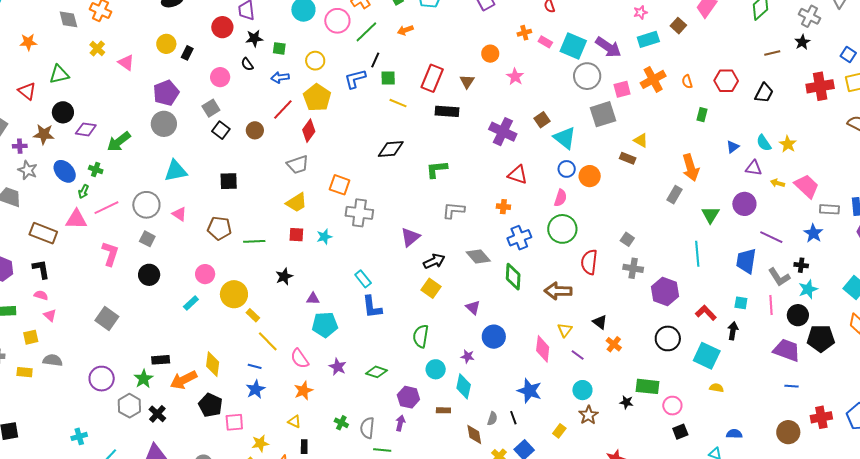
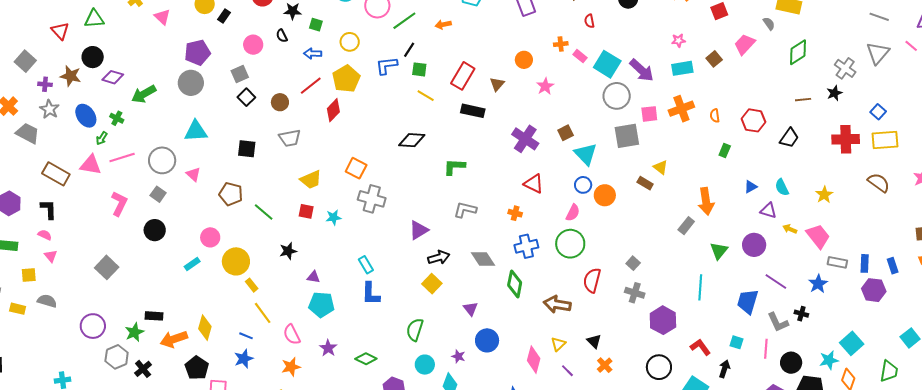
yellow star: (788, 144) -> (824, 195), moved
gray trapezoid: (298, 165) -> (290, 138), moved
green line: (254, 241) -> (264, 212), turned 35
cyan star: (808, 289) -> (829, 360), moved

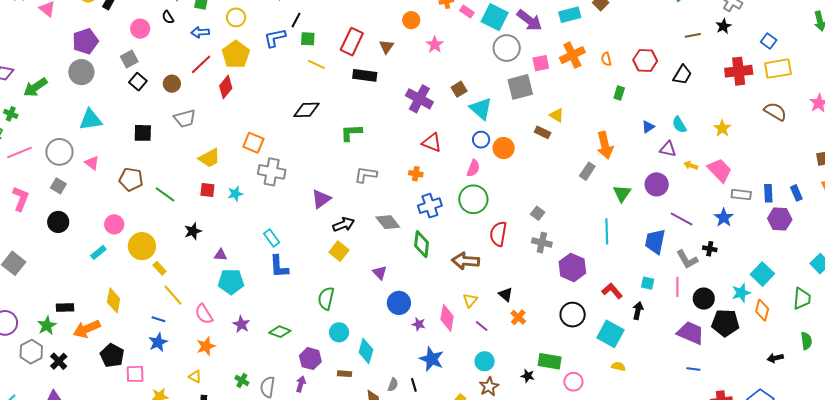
yellow diamond: (205, 328) -> (114, 300), moved
purple star: (458, 356) -> (419, 324), moved

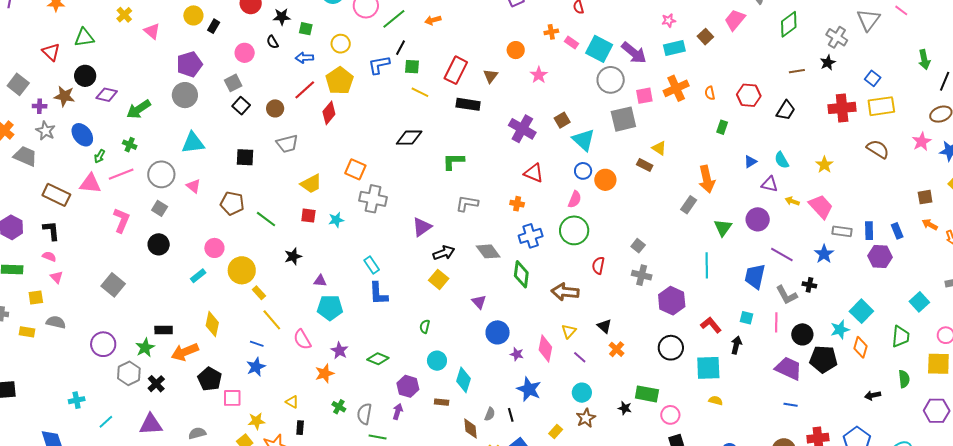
green cross: (11, 114) -> (130, 145), moved
red semicircle: (498, 234) -> (598, 266), size x0.7
green semicircle: (326, 298) -> (425, 326), size x0.6
cyan square: (610, 334) -> (708, 368), turned -32
orange star: (206, 346) -> (325, 373), moved

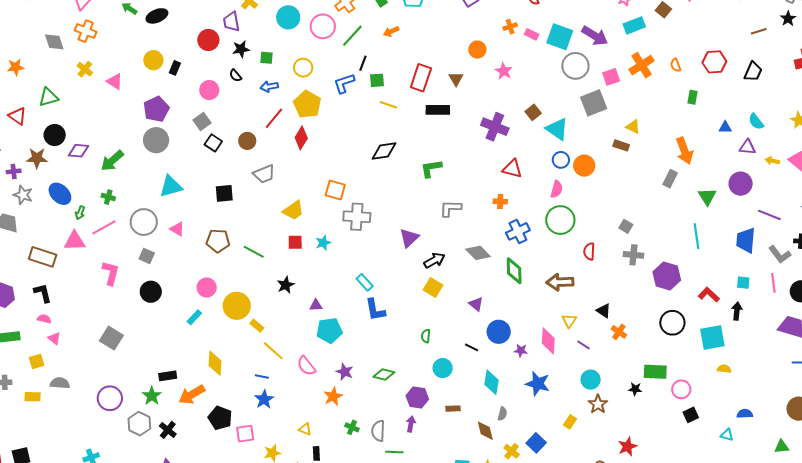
blue triangle: (750, 162) -> (725, 127), turned 40
cyan diamond: (464, 380) -> (492, 382), moved
black line: (511, 415) -> (472, 347), moved, turned -40

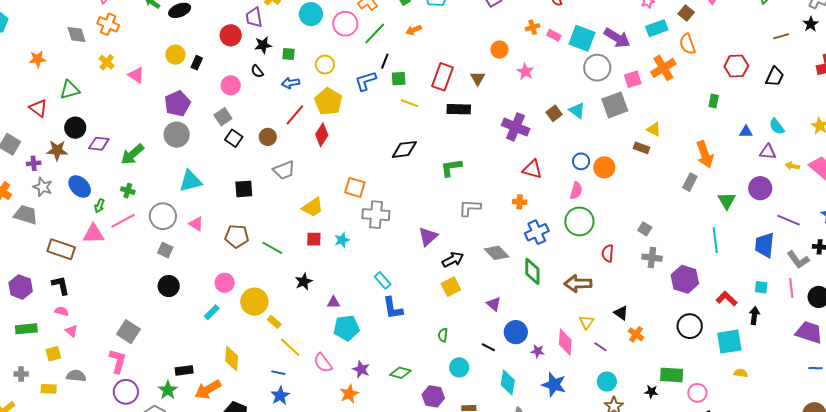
orange semicircle: (676, 65) -> (687, 44), moved, size x1.5
cyan triangle: (557, 129) -> (577, 110), moved, size x0.7
pink L-shape: (111, 273) -> (118, 361), moved
yellow square: (433, 287) -> (451, 287), turned 30

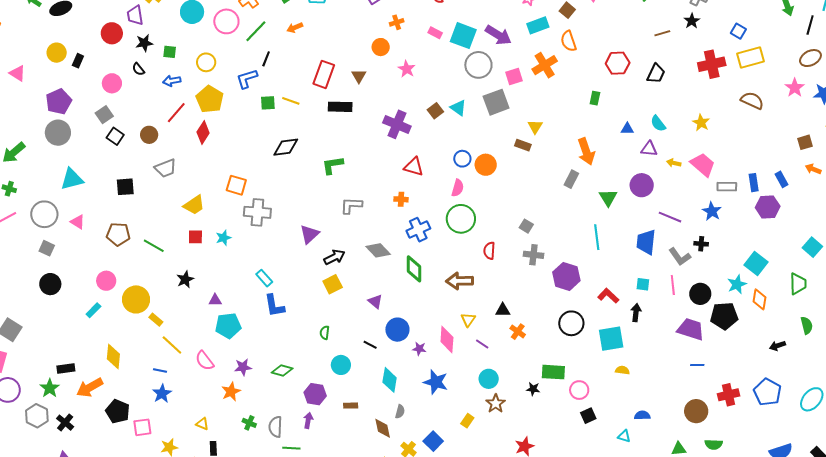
orange cross: (533, 27) -> (397, 22), moved
green square: (399, 79) -> (268, 103), moved
yellow triangle: (654, 129) -> (535, 127), turned 35
black triangle: (621, 313) -> (503, 310), turned -35
purple star: (361, 369) -> (243, 367), turned -30

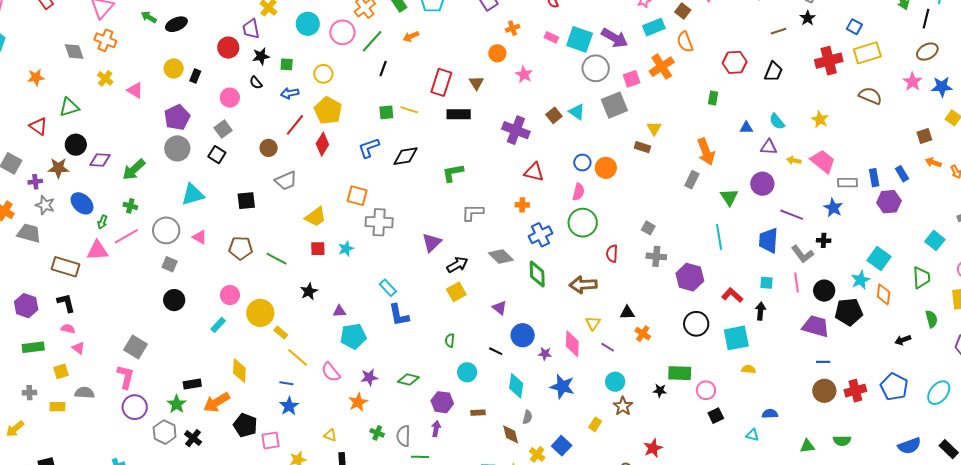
blue L-shape: (247, 79) -> (369, 148), moved
black square: (115, 136) -> (217, 155), moved
brown circle: (696, 411) -> (824, 391), moved

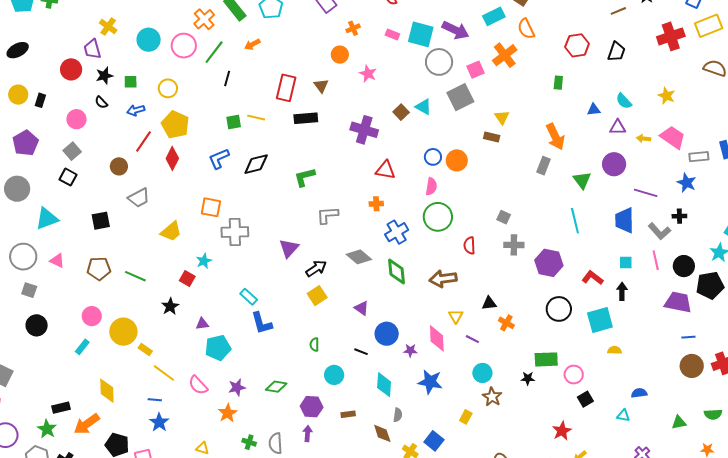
gray circle: (177, 148) -> (17, 189), moved
red square: (318, 249) -> (187, 279), moved, turned 35
red star: (653, 448) -> (562, 431), moved

